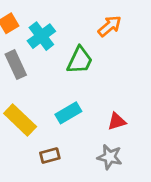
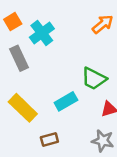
green trapezoid: (80, 60) -> (94, 79), moved, turned 92

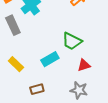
yellow rectangle: (23, 108) -> (16, 64), size x0.7

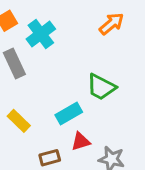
red triangle: (84, 65) -> (81, 141), moved

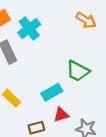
orange arrow: (111, 24) -> (86, 20), turned 72

